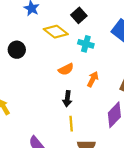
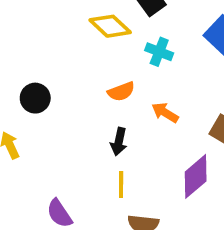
black circle: (17, 50) -> (35, 98), moved
orange arrow: (93, 79) -> (165, 113), turned -91

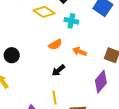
black arrow: (119, 142) -> (58, 70), turned 48
yellow line: (121, 184) -> (54, 98), moved

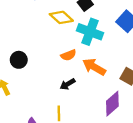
cyan cross: (71, 21) -> (90, 32), size x1.6
orange arrow: (80, 51) -> (94, 67), size x1.5

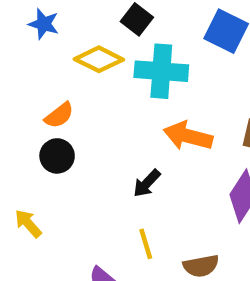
orange semicircle: (68, 55) -> (59, 115), moved
black circle: (19, 60) -> (57, 156), moved

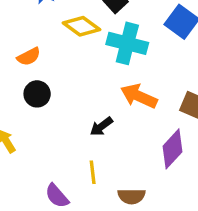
orange semicircle: (59, 115) -> (29, 57), moved

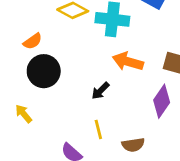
black circle: (37, 94) -> (44, 71), size x1.5

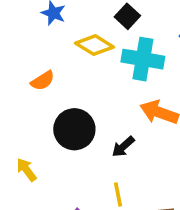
black circle: (44, 71) -> (74, 129), moved

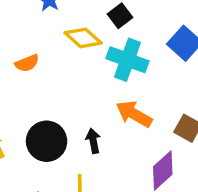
black circle: (74, 129) -> (47, 141), moved
black arrow: (123, 147) -> (93, 141), turned 110

